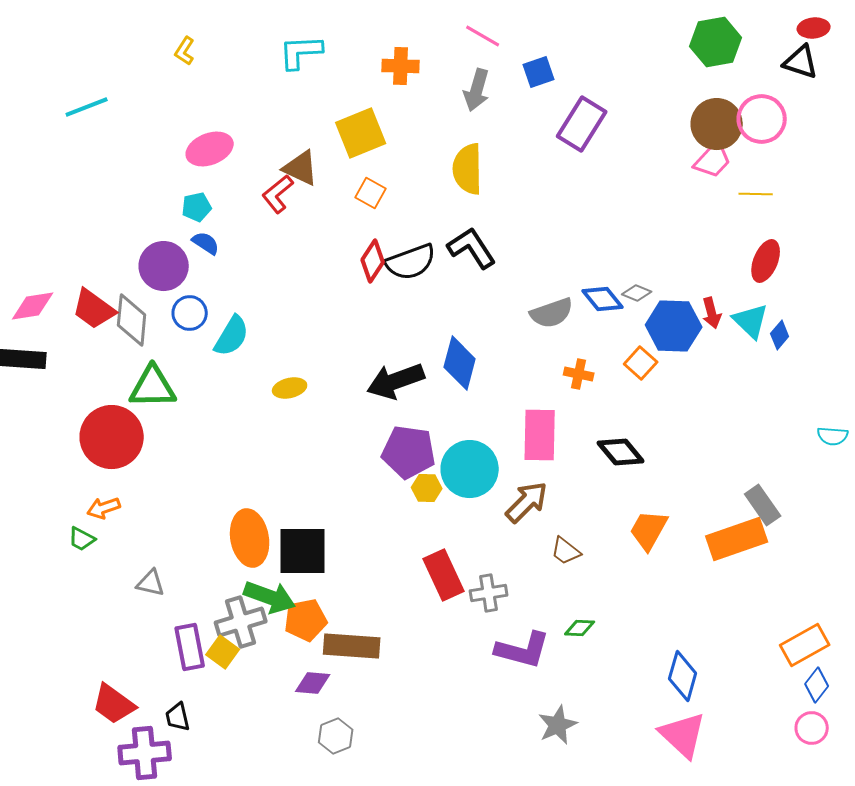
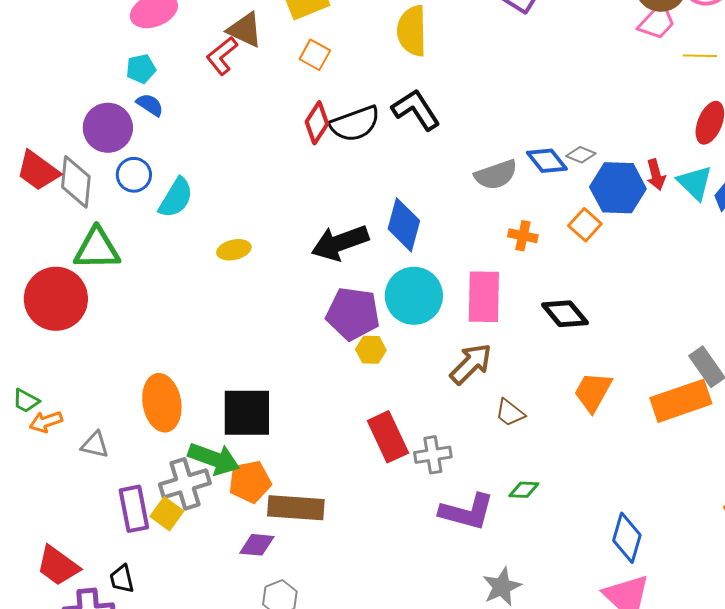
cyan circle: (470, 469) -> (414, 296), moved
orange arrow: (104, 508) -> (46, 422), moved
orange ellipse: (250, 538) -> (162, 403), moved

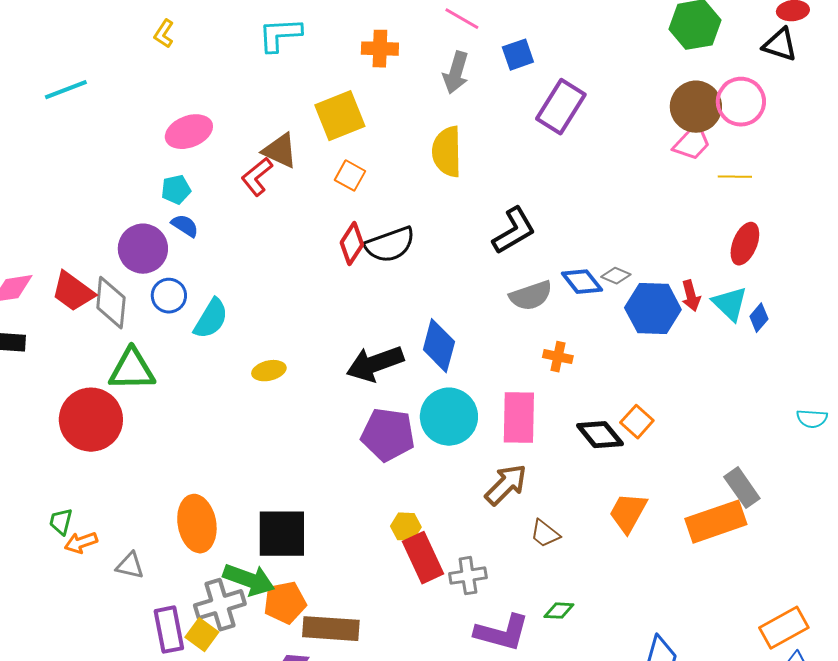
black L-shape: (416, 110) -> (514, 231), moved, turned 93
orange square: (585, 225) -> (637, 422), moved
yellow hexagon: (371, 350) -> (406, 527), moved
green trapezoid: (26, 401) -> (61, 522), turned 76

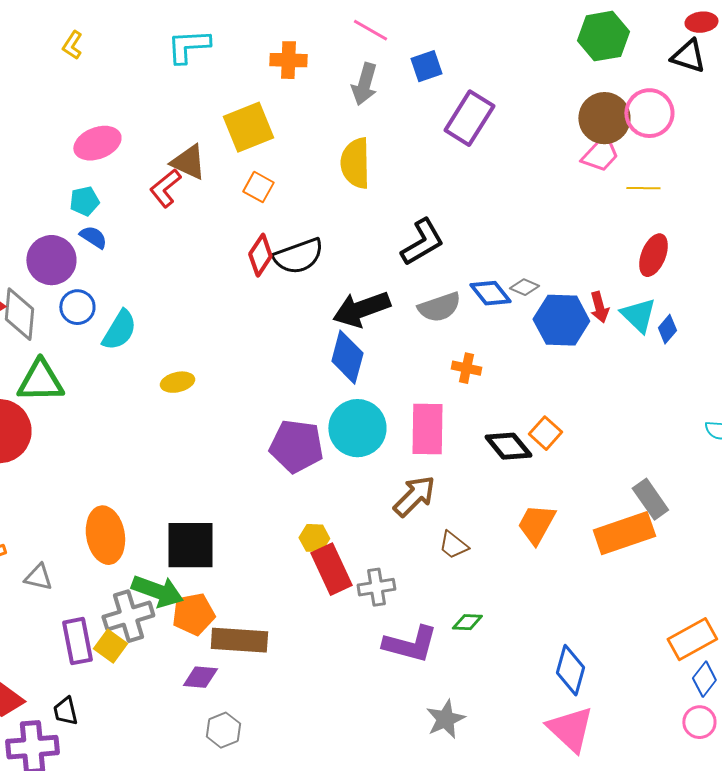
black arrow: (375, 364) -> (361, 309), moved

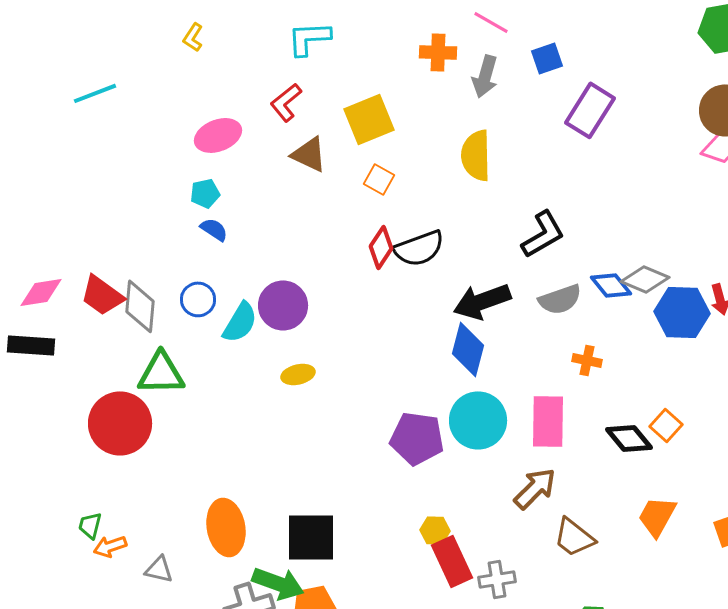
orange cross: (288, 60) -> (438, 52), moved
red L-shape: (165, 188) -> (286, 102), moved
purple circle: (51, 260) -> (283, 305), moved
gray diamond: (524, 287) -> (645, 279), size x1.6
brown trapezoid: (453, 545) -> (574, 537), size x1.4

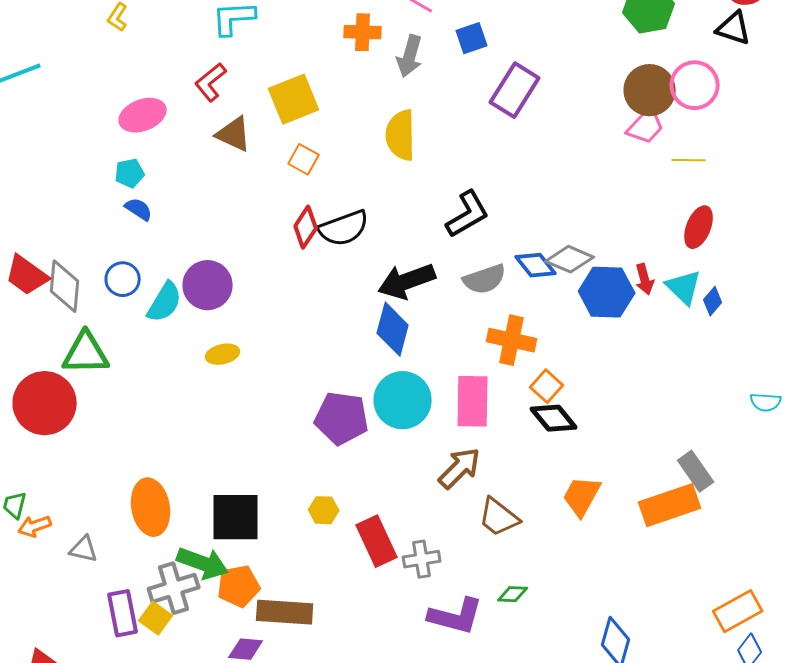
orange cross: (587, 360) -> (512, 340), size x1.6
orange square: (666, 425) -> (547, 386), moved
yellow hexagon: (435, 530) -> (324, 510), moved

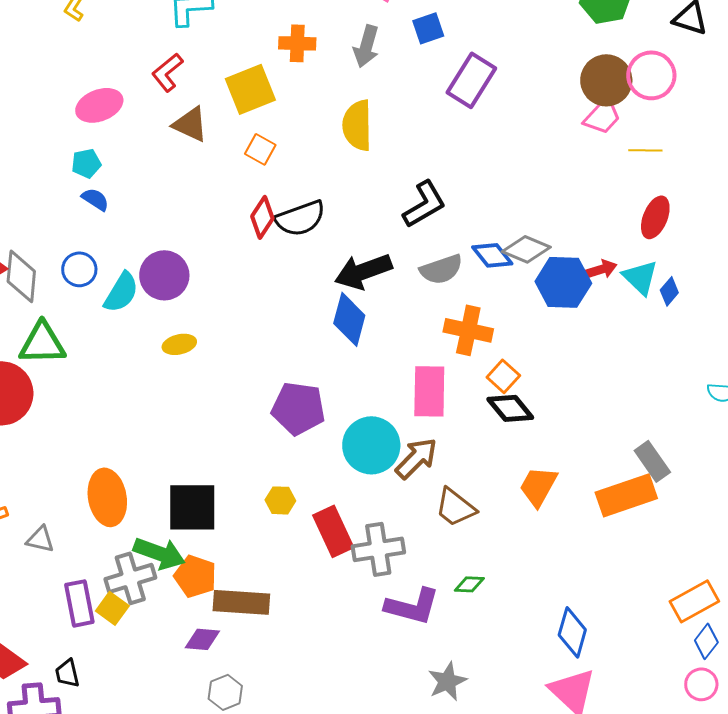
orange cross: (363, 32) -> (297, 43), moved
red arrow: (645, 279) -> (601, 269), turned -92
cyan circle: (403, 400) -> (371, 445), moved
gray cross: (422, 559) -> (378, 549), size x1.4
orange pentagon: (239, 586) -> (195, 576), turned 30

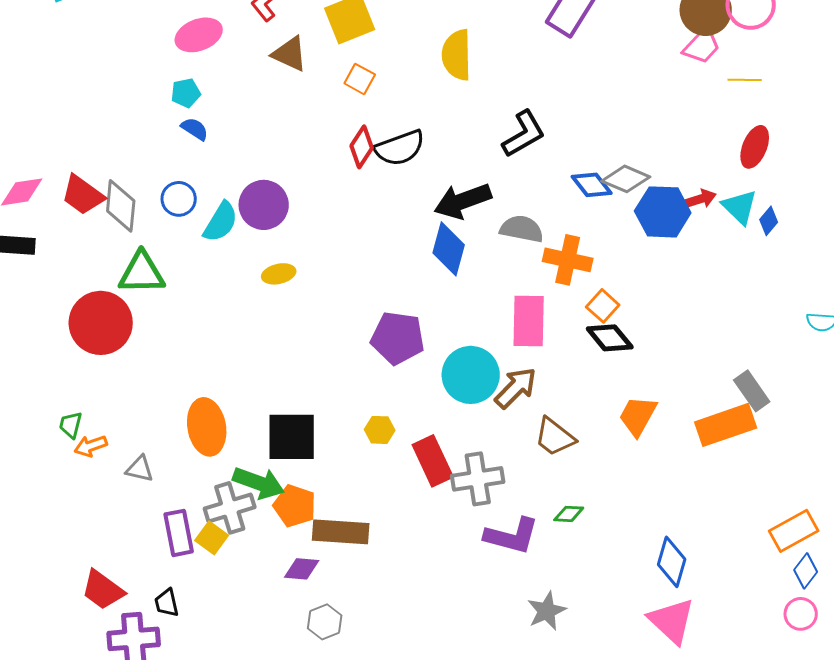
gray semicircle: (441, 269) -> (522, 229), moved, turned -150

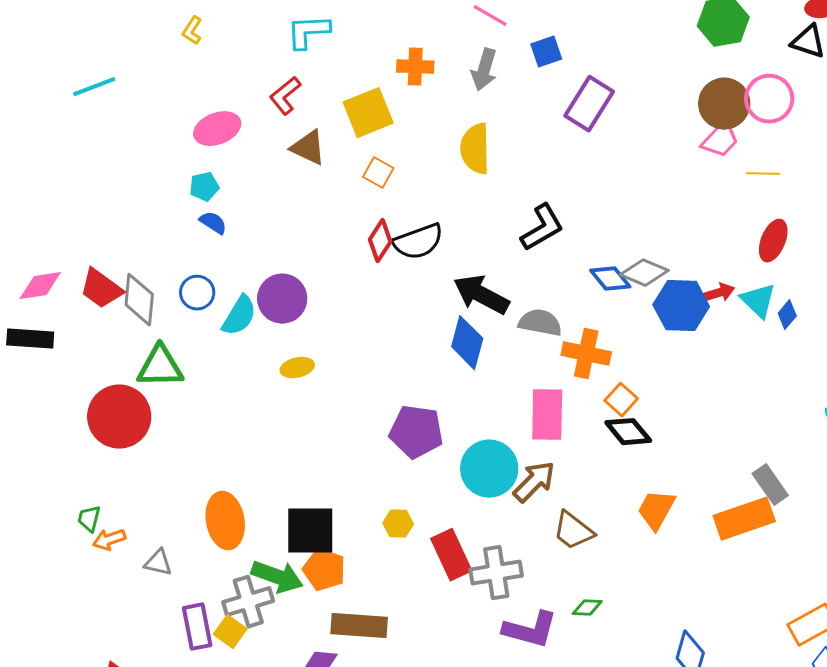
black arrow: (463, 201) -> (481, 295), turned 48
orange pentagon: (295, 506) -> (324, 570), moved

